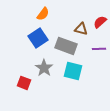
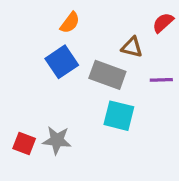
red semicircle: (100, 22) -> (163, 23), moved
gray star: (44, 68) -> (57, 140), moved, turned -30
red square: (24, 83) -> (24, 144), moved

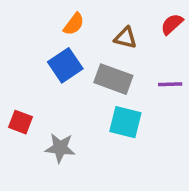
brown triangle: (132, 47) -> (125, 38), moved
red square: (24, 144) -> (21, 122), moved

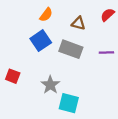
cyan square: (125, 122) -> (69, 103), moved
gray star: (60, 148) -> (50, 85), moved, turned 30

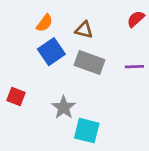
orange semicircle: (46, 15) -> (45, 23), moved
brown triangle: (78, 23) -> (84, 30), moved

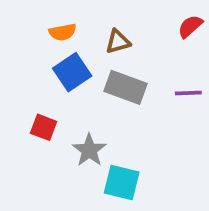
orange semicircle: (45, 23) -> (63, 32), turned 42
brown triangle: (84, 30) -> (118, 42), turned -30
red square: (16, 97) -> (44, 127), moved

